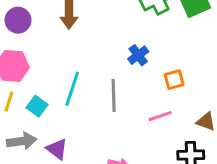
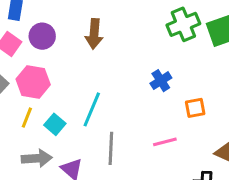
gray line: (114, 96) -> (111, 148), moved
pink line: (160, 116) -> (165, 142), moved

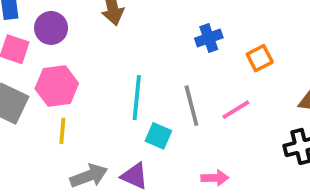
blue cross: (161, 81) -> (209, 38), turned 30
cyan square: (55, 124) -> (158, 136), moved
gray line: (111, 148) -> (191, 106), moved

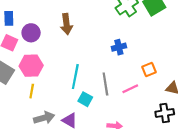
orange square: (260, 58) -> (149, 69), moved

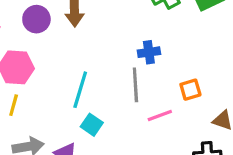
purple circle: (31, 33) -> (36, 19), moved
gray line: (105, 84) -> (135, 85), moved

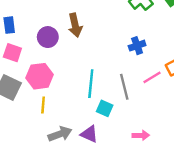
gray line: (135, 85) -> (124, 87), moved
pink line: (160, 116) -> (152, 77), moved

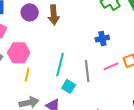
purple circle: (48, 37) -> (30, 12), moved
yellow line: (43, 105) -> (27, 75), moved

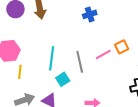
blue cross: (102, 39) -> (90, 14), moved
cyan square: (69, 86) -> (63, 79), turned 32

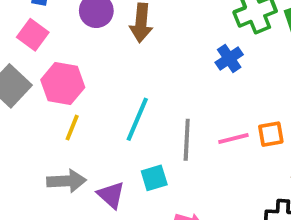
blue cross: (90, 14) -> (229, 58), turned -32
cyan square: (63, 79) -> (154, 178), moved

